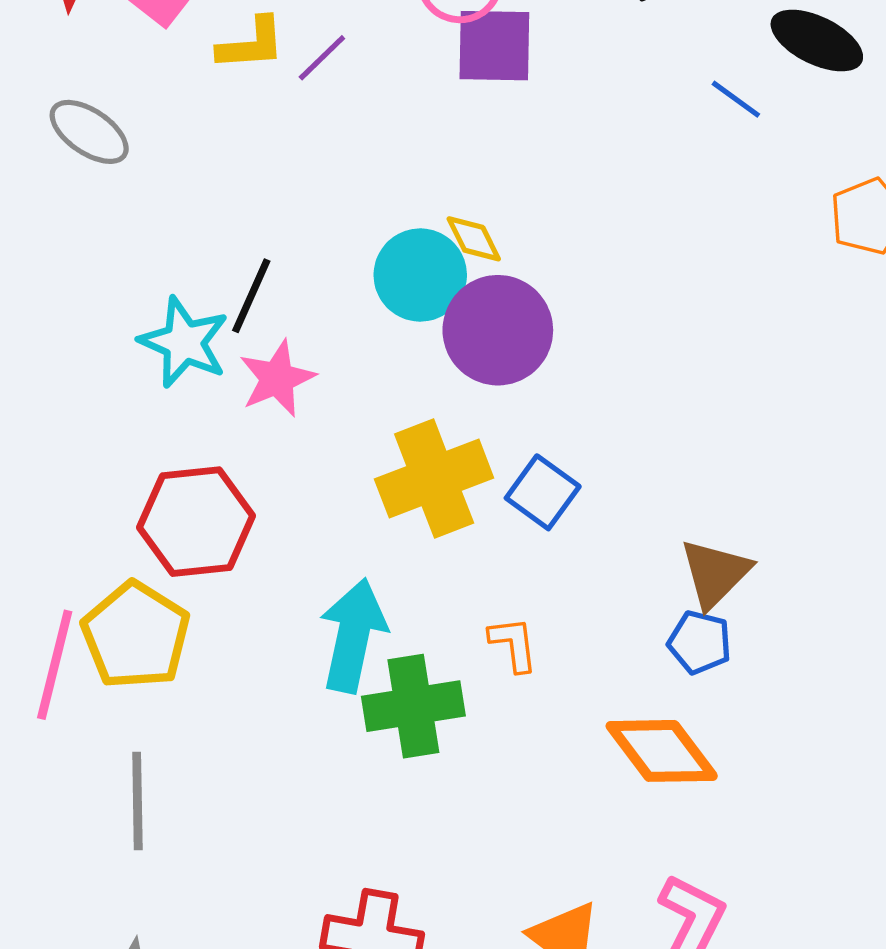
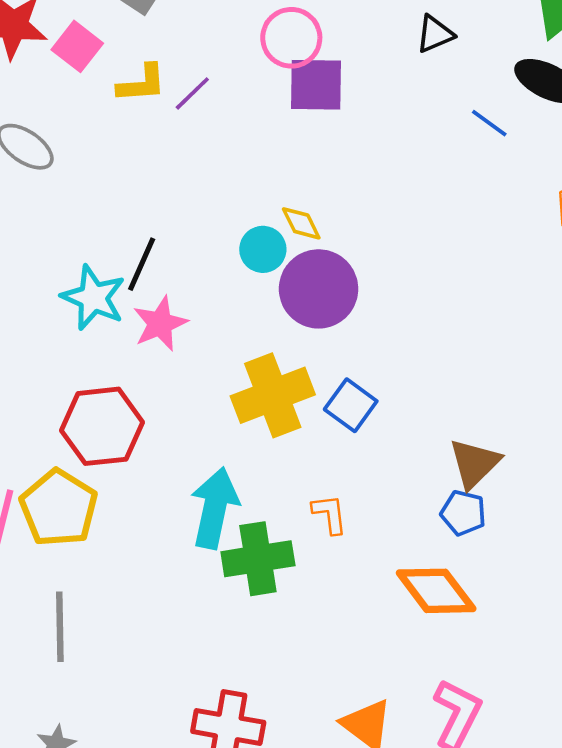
cyan circle: (420, 275) -> (263, 249), size x0.7

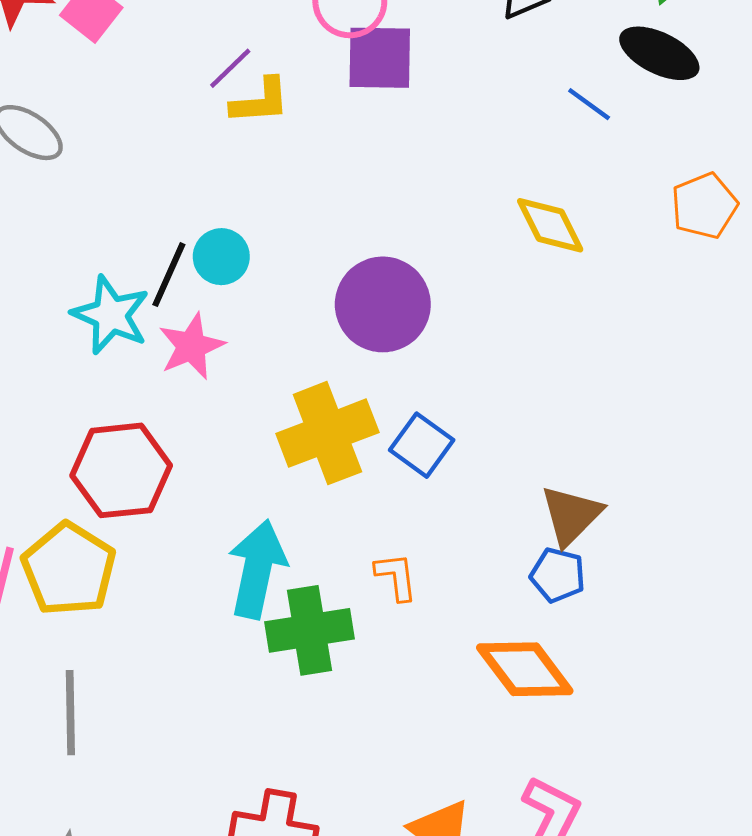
yellow L-shape: (142, 84) -> (260, 101), moved
yellow diamond: (301, 223) -> (550, 225), moved, size x1.4
cyan circle: (263, 249) -> (221, 257), moved

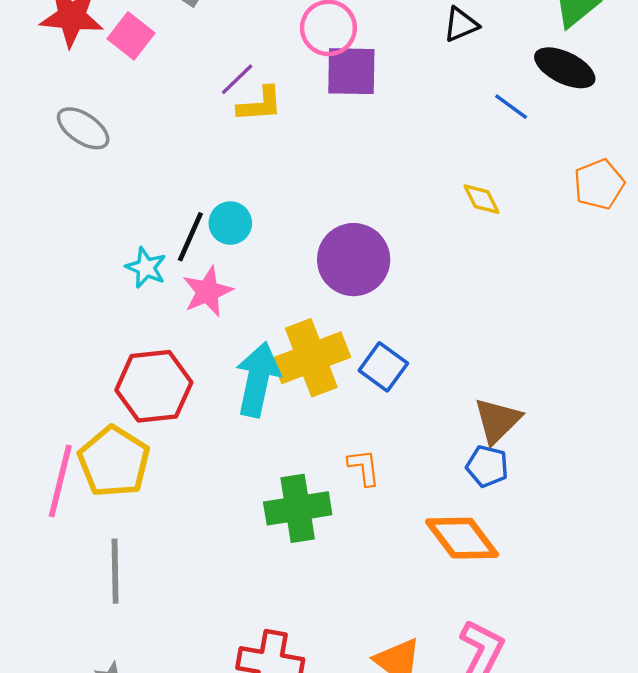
yellow diamond: (550, 225) -> (481, 199), size x0.7
cyan star: (111, 315) -> (146, 268), size x0.7
cyan arrow: (257, 569) -> (258, 379), moved

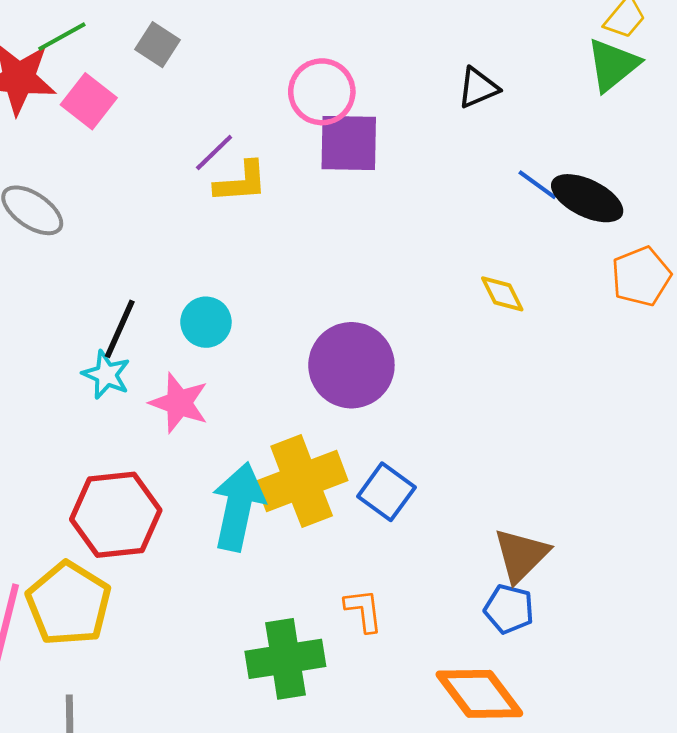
black ellipse: (565, 68) -> (587, 198), moved
black line: (190, 237) -> (120, 329), moved
pink star: (207, 292) -> (179, 403), turned -30

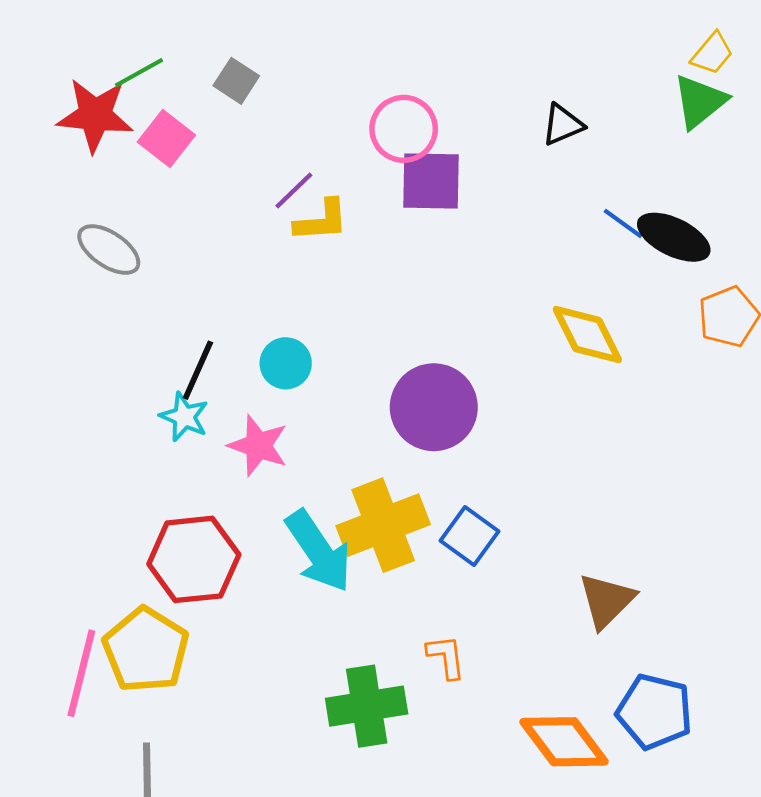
yellow diamond: (502, 294) -> (587, 335), size x1.6
cyan arrow: (238, 507) -> (319, 551), turned 134
blue pentagon: (509, 609) -> (655, 712), moved, size x1.5

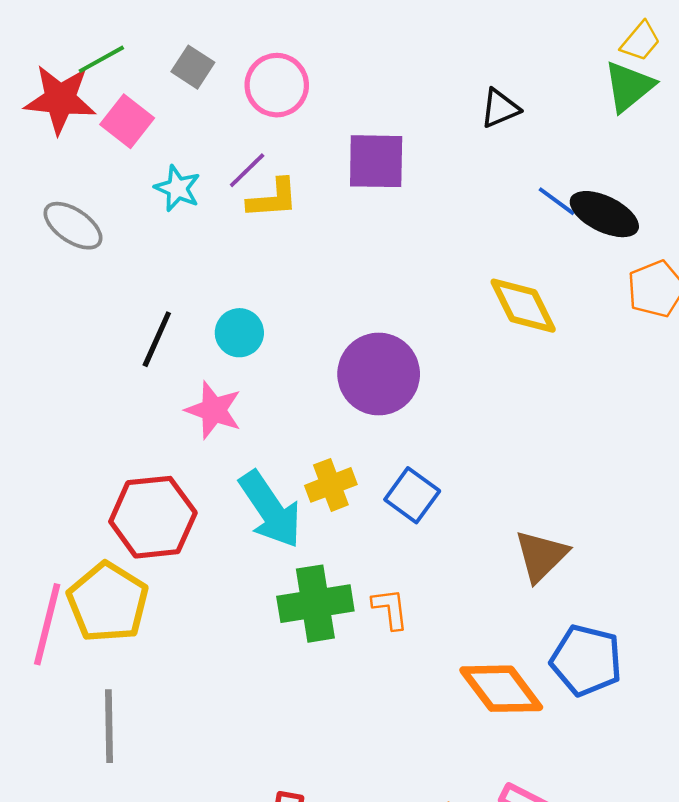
pink circle: (404, 129) -> (277, 85), moved
cyan star: (184, 417) -> (177, 188), moved
yellow cross: (383, 525) -> (331, 485), size x0.6
green cross: (367, 706) -> (315, 604), moved

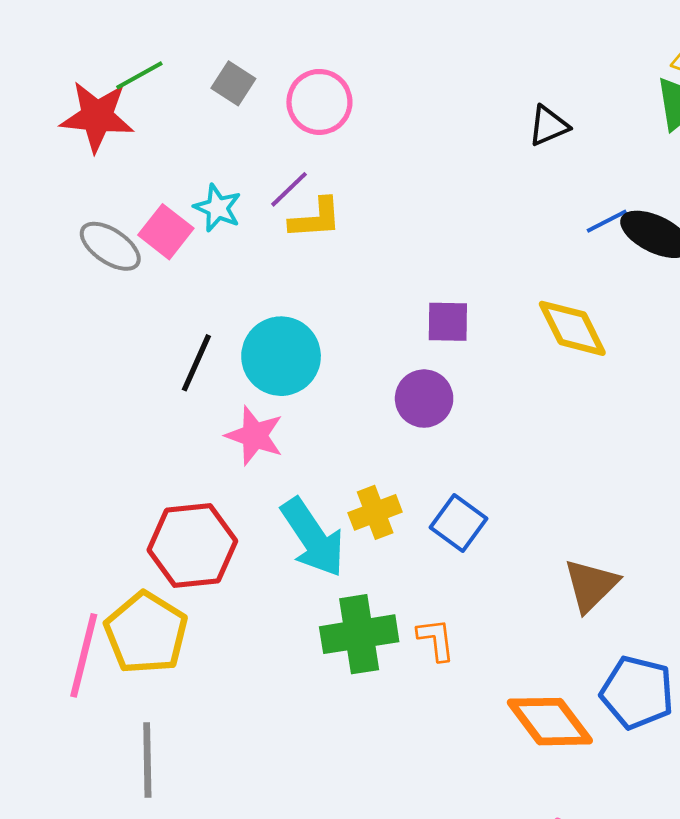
pink square: (127, 121) -> (166, 232), moved
purple square: (376, 161) -> (448, 322), moved, size x0.7
blue line: (557, 201) -> (607, 221), turned -63
cyan circle: (239, 333) -> (281, 356), size x1.6
purple circle: (379, 374) -> (424, 399), size x0.7

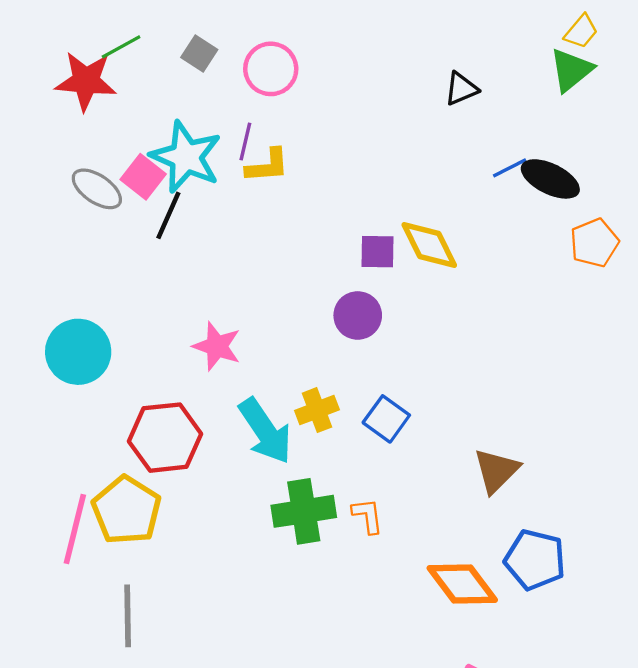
purple line: (289, 189) -> (245, 142), turned -33
cyan star: (217, 208) -> (186, 157), size x1.8
yellow diamond: (572, 328) -> (429, 245), moved
cyan circle: (281, 356) -> (78, 352), moved
black line: (196, 363) -> (168, 215), moved

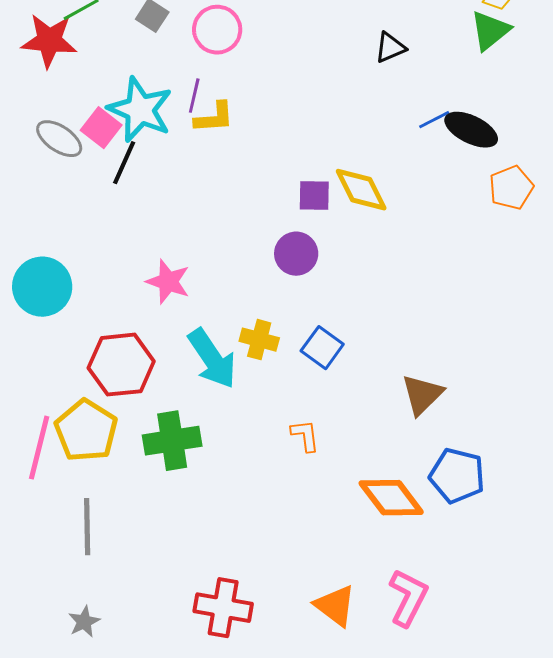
yellow cross: (317, 410) -> (259, 340), turned 36
green cross: (304, 511) -> (172, 441), moved

